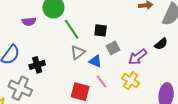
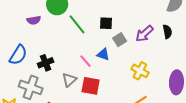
black semicircle: (161, 44) -> (167, 32), turned -56
gray triangle: (78, 53) -> (69, 80), moved
purple arrow: (138, 57) -> (144, 34), moved
pink line: (102, 81) -> (86, 61), moved

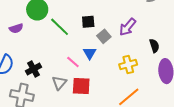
black semicircle: (167, 32) -> (154, 46), moved
blue triangle: (103, 54) -> (90, 53), turned 48
yellow cross: (140, 71) -> (128, 65), turned -36

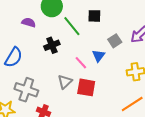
black square: (88, 22) -> (94, 16), moved
purple semicircle: (16, 28) -> (29, 22), turned -152
black cross: (34, 69) -> (52, 45), moved

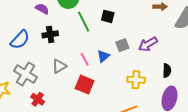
black cross: (52, 45) -> (50, 34), moved
gray triangle: (65, 82) -> (59, 66), moved

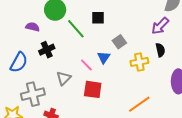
purple arrow: (148, 44) -> (160, 26), moved
black semicircle: (167, 71) -> (160, 50), moved
gray cross: (26, 74) -> (33, 94), turned -30
yellow cross: (136, 80) -> (139, 62), moved

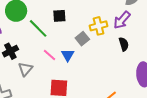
yellow cross: (139, 62) -> (99, 26), moved
pink line: (86, 65) -> (49, 55), moved
gray triangle: (64, 78) -> (25, 69), moved

